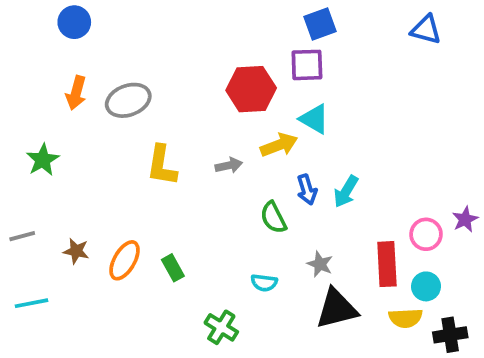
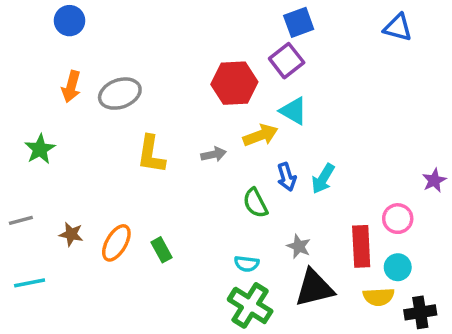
purple square: (307, 65) -> (287, 61), turned -36
purple star: (465, 219) -> (434, 180), moved
green cross: (221, 327) -> (250, 305), moved, size x1.4

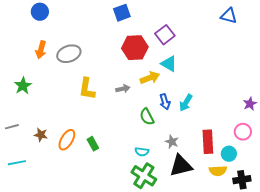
blue square: (299, 22) -> (122, 13), moved
pink circle: (398, 219) -> (243, 132), moved

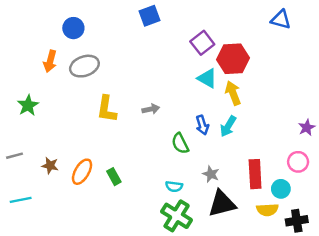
blue circle: (40, 12) -> (73, 28), moved
red hexagon: (135, 48) -> (233, 59), moved
yellow arrow: (150, 78) -> (233, 93), moved, turned -90

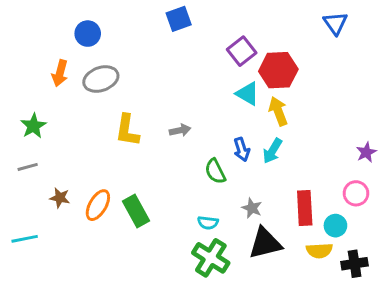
blue triangle: (281, 19) -> (335, 23), turned 40
gray line: (14, 156) -> (28, 167), moved
green rectangle: (114, 177) -> (136, 211), size x1.5

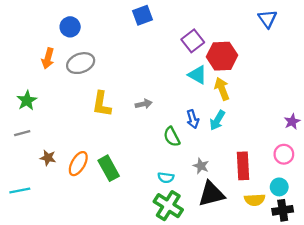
cyan circle: (335, 226) -> (279, 187), moved

